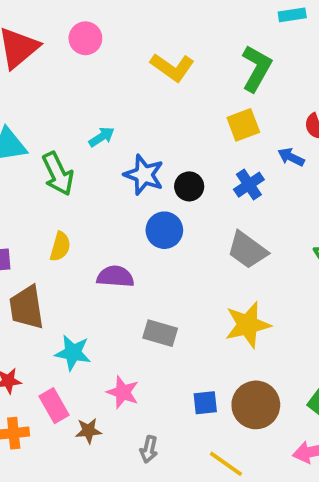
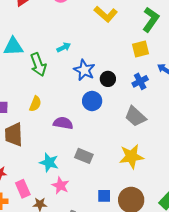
cyan star: (73, 353) -> (49, 162), moved

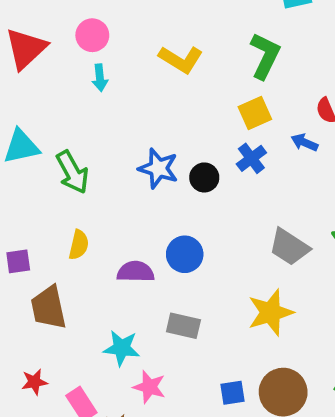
cyan arrow: (64, 47) -> (100, 78), moved, turned 120
blue cross: (140, 81) -> (251, 158), moved
blue circle: (92, 101) -> (185, 254), moved
gray trapezoid: (135, 116) -> (289, 247), moved

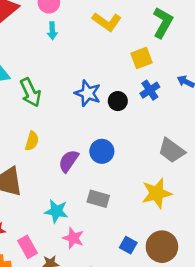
yellow square: (255, 113) -> (141, 58), moved
purple semicircle: (136, 272) -> (69, 161), turned -60
blue square: (232, 393) -> (128, 245), turned 35

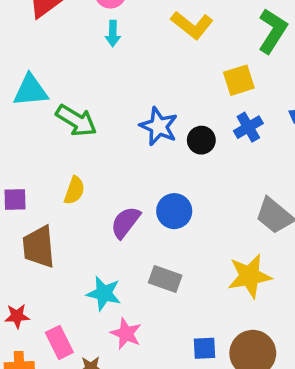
green arrow: (30, 92) -> (76, 120), turned -36
blue square: (128, 245) -> (204, 348), turned -35

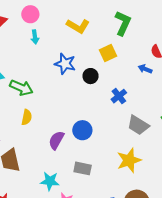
blue star: (159, 126) -> (65, 64), moved
blue cross: (248, 127) -> (119, 96), moved
black circle: (201, 140) -> (91, 76), moved
yellow semicircle: (74, 190) -> (27, 117), moved

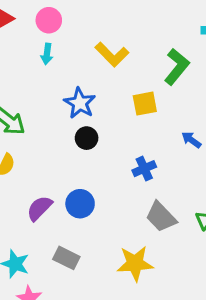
black circle: (91, 76) -> (87, 138), moved

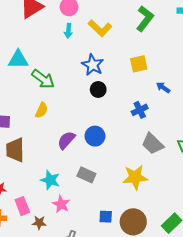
yellow L-shape: (112, 54) -> (100, 28), moved
green L-shape: (177, 67) -> (145, 19), moved
blue arrow: (191, 140) -> (163, 88), moved

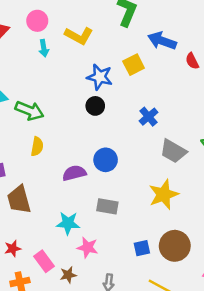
blue star: (93, 65) -> (100, 77), moved
blue arrow: (163, 88) -> (162, 41), moved, size x1.6
purple semicircle: (66, 140) -> (74, 173), turned 48

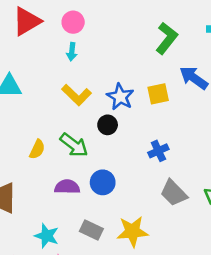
yellow L-shape: (79, 36) -> (77, 95), moved
green arrow: (29, 111) -> (74, 145), moved
yellow star: (164, 194) -> (132, 231), moved

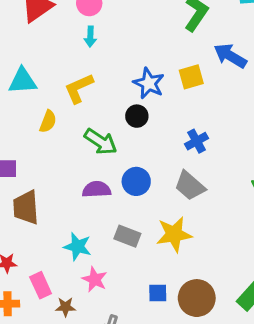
yellow L-shape: (77, 95) -> (79, 88), moved, turned 116
yellow semicircle: (37, 149) -> (48, 121), moved
gray trapezoid: (174, 193) -> (190, 186), moved

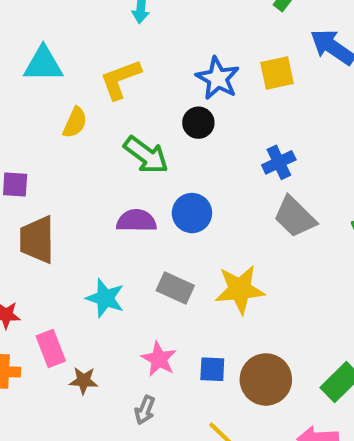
gray trapezoid: (190, 186) -> (295, 217), moved
pink star: (95, 279) -> (159, 359), moved

